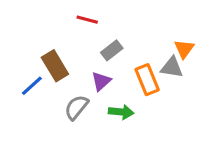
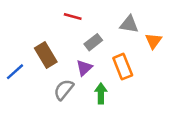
gray triangle: (172, 67) -> (129, 24), moved
blue line: (32, 86) -> (15, 72), moved
green arrow: (121, 112) -> (101, 93), turned -96

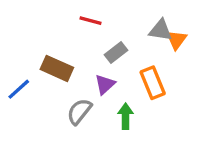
orange triangle: (153, 41) -> (177, 40), moved
brown rectangle: (46, 55) -> (57, 68), turned -35

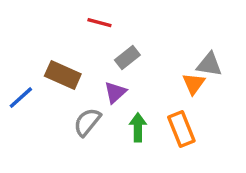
gray triangle: (161, 30) -> (209, 64), moved
orange triangle: (177, 40) -> (194, 84), moved
orange rectangle: (153, 83) -> (181, 129), moved

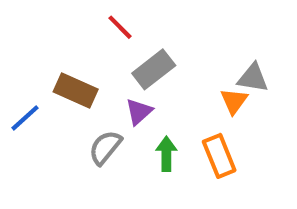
red line: (99, 23) -> (120, 27), turned 30
gray rectangle: (127, 57) -> (154, 69), size x1.4

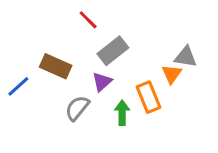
orange rectangle: (219, 156) -> (148, 97), moved

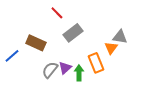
purple triangle: (102, 82) -> (65, 68), moved

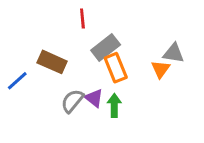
red line: (57, 13) -> (82, 18), turned 40
orange rectangle: (96, 63) -> (116, 68), moved
purple triangle: (65, 68) -> (94, 98), turned -40

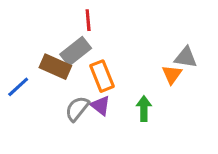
gray rectangle: (106, 47) -> (76, 51), moved
orange rectangle: (116, 68) -> (102, 76), moved
green arrow: (114, 105) -> (144, 109), moved

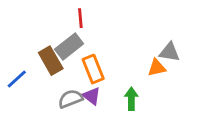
brown rectangle: (55, 67) -> (51, 61), turned 36
orange triangle: (172, 74) -> (157, 68), turned 42
gray semicircle: (77, 109) -> (70, 99), turned 30

